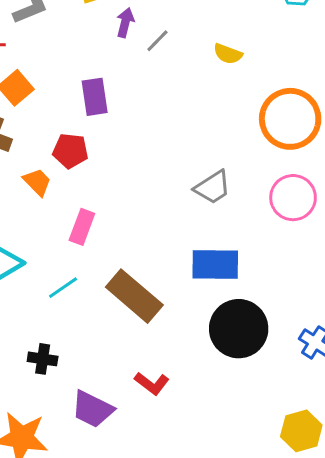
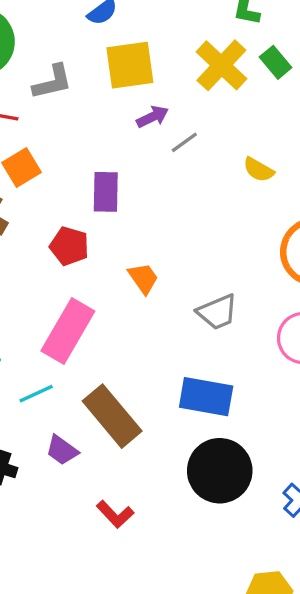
purple arrow: (125, 23) -> (153, 117), turned 40
orange trapezoid: (37, 182) -> (143, 278), moved
pink rectangle: (82, 227) -> (68, 331), size x1.6
purple trapezoid: (92, 409) -> (62, 450), moved, size x0.7

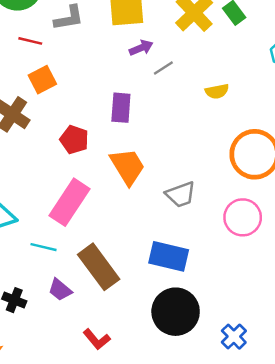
yellow semicircle: (259, 170) -> (217, 91), turned -45
purple rectangle: (106, 192) -> (121, 108), moved
orange trapezoid: (143, 278) -> (127, 166), size x1.6
cyan line: (36, 394) -> (43, 247), turned 35

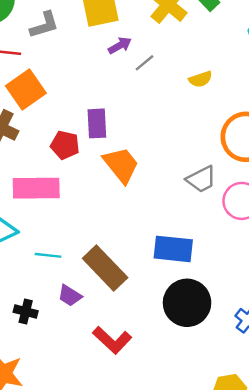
orange square: (42, 80) -> (26, 89), size x1.4
purple rectangle: (121, 108) -> (97, 123), moved
gray trapezoid: (181, 195) -> (201, 179), moved
pink rectangle: (70, 202) -> (36, 188), moved, turned 63
red L-shape: (97, 339) -> (112, 340), size x1.4

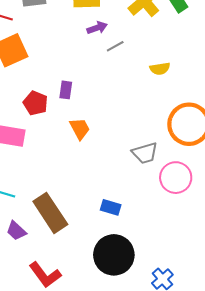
purple rectangle: (97, 123) -> (66, 90), size x0.7
orange trapezoid: (121, 165) -> (80, 129), size x0.7
blue rectangle: (173, 249) -> (111, 207), size x0.6

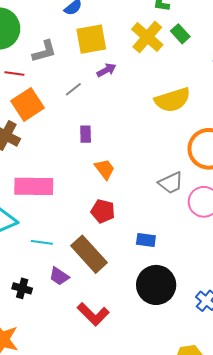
gray line: (115, 46) -> (73, 89), moved
yellow semicircle: (160, 69) -> (172, 100), size x1.8
red pentagon: (36, 103) -> (103, 211), moved

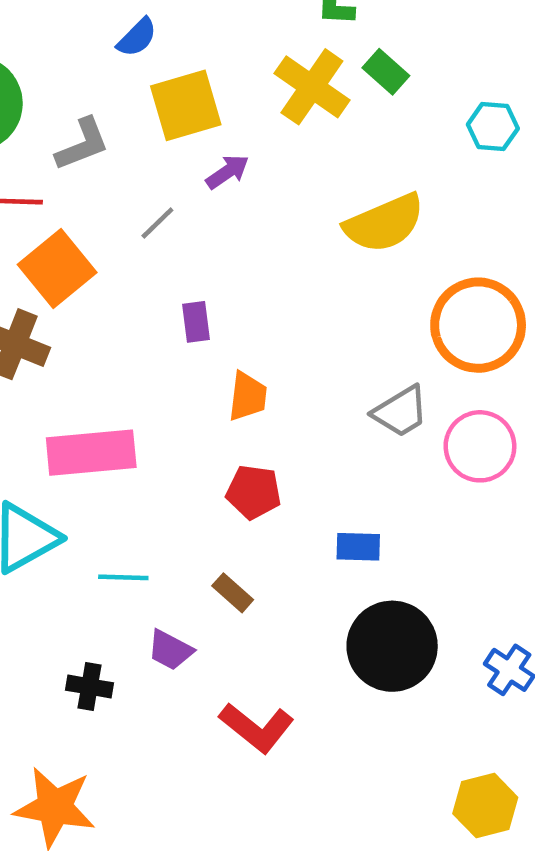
orange trapezoid: (105, 169) -> (248, 396), turned 50
brown rectangle: (89, 254) -> (233, 593), size x0.5

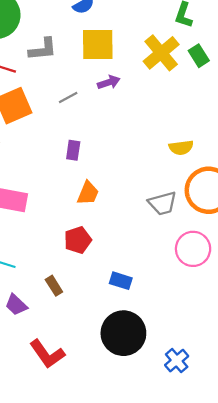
yellow semicircle: (384, 223) -> (181, 148), moved, size x0.6
gray trapezoid: (401, 412) -> (163, 203), moved
red pentagon: (254, 492) -> (78, 240), turned 30

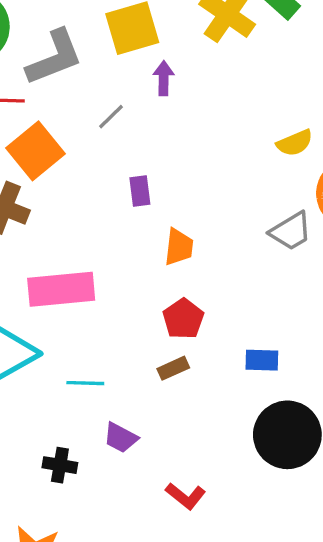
gray L-shape: (43, 49) -> (54, 57), size x1.4
purple arrow: (109, 82) -> (164, 78), turned -55
brown rectangle: (54, 286) -> (173, 368), moved, turned -66
red L-shape: (47, 354) -> (186, 496), size x0.7

